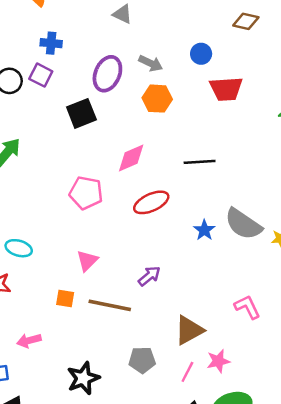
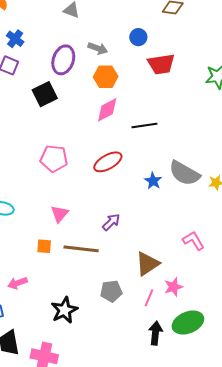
blue cross: (51, 43) -> (15, 39), turned 36
pink diamond: (131, 158) -> (107, 110), moved

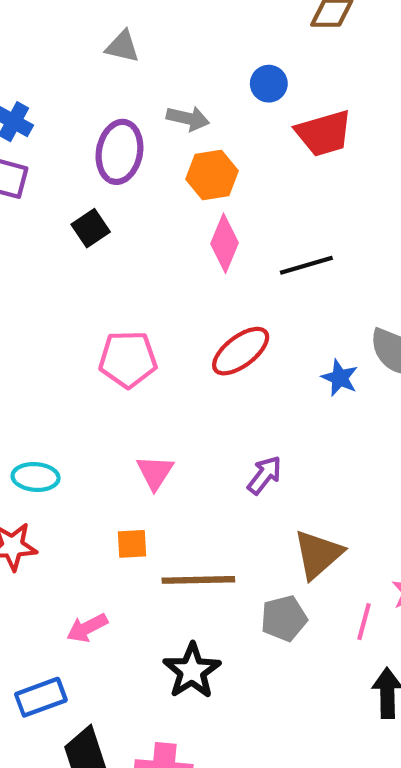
black square: (45, 94) -> (91, 228), size x0.7
pink diamond: (107, 110) -> (224, 243), turned -32
brown line: (81, 249) -> (198, 580), moved
brown triangle: (147, 264) -> (318, 554), moved

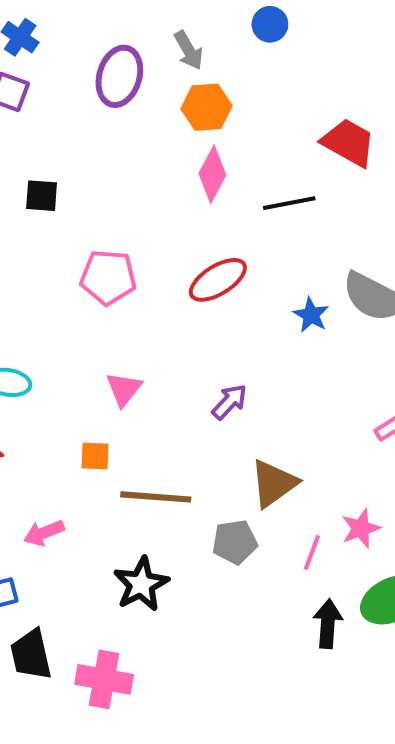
gray arrow: (188, 118) -> (189, 50), turned 42
red trapezoid: (324, 133) -> (349, 142), moved, turned -140
black square: (91, 228) -> (42, 196), moved, turned 33

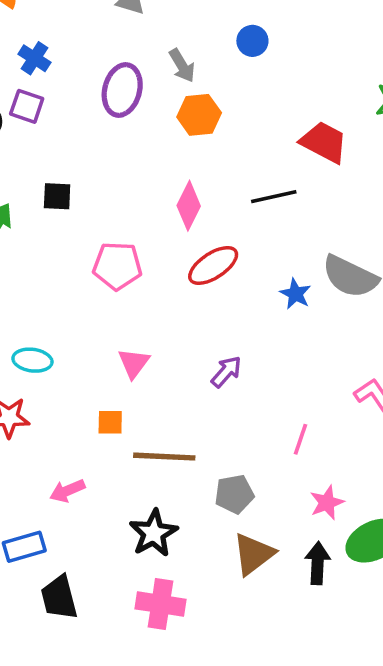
pink diamond: (212, 174) -> (189, 206), moved
brown triangle: (274, 483) -> (253, 554), moved
pink star: (361, 528) -> (327, 503), moved
pink line: (312, 553) -> (301, 439), moved
pink cross: (104, 679) -> (160, 604), moved

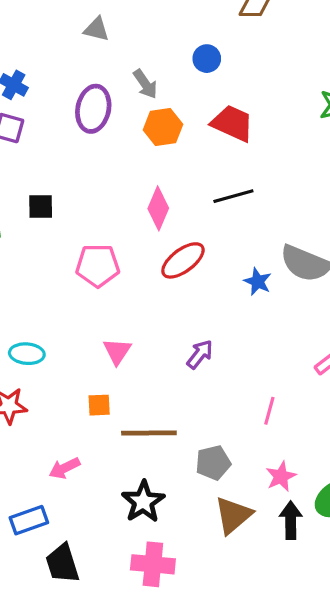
red trapezoid: (324, 142) -> (232, 123), moved
pink star: (327, 503) -> (281, 476), moved

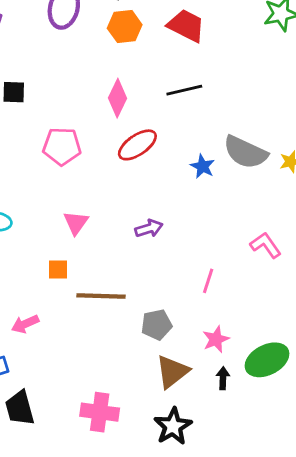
purple arrow: (200, 354) -> (149, 228), turned 32
black star: (143, 502) -> (173, 426), moved
black arrow: (291, 520) -> (223, 378), size x0.7

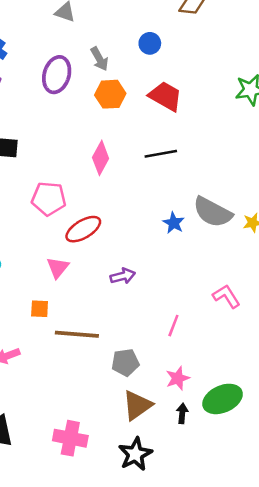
red ellipse: (137, 145) -> (83, 229), moved

